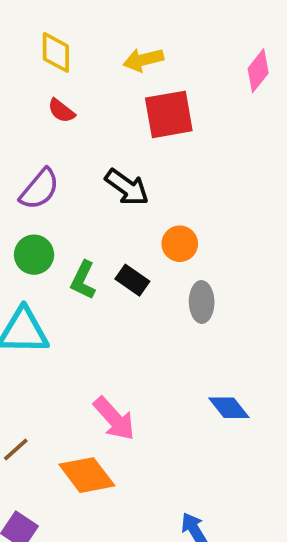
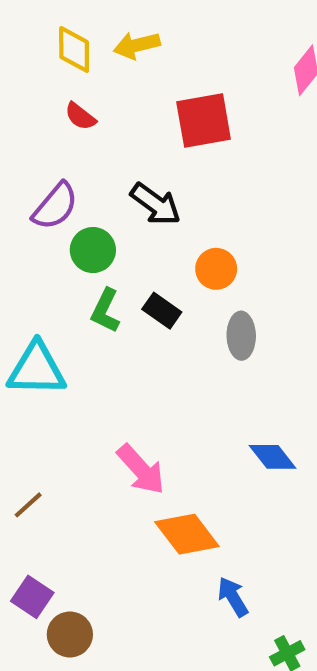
yellow arrow: (143, 60) -> (137, 45), moved
green circle: (34, 255) -> (93, 250), moved
orange diamond: (87, 475) -> (187, 534), moved

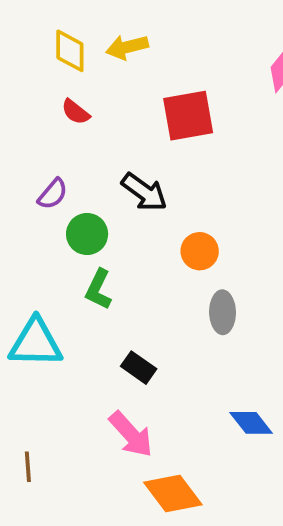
purple semicircle: (55, 206) -> (53, 194), size x0.7
black rectangle: (162, 311) -> (139, 368), moved
brown line: (28, 505) -> (28, 467), turned -52

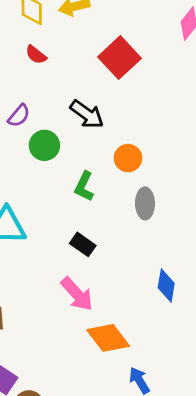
red square: (188, 116) -> (119, 58), turned -33
green L-shape: (98, 289) -> (84, 186), moved
blue diamond: (251, 423) -> (166, 286), turned 48

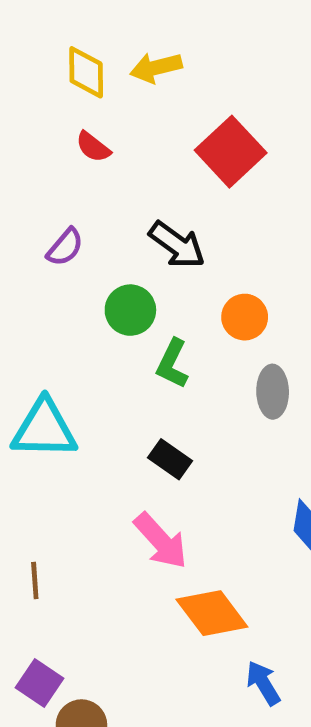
green circle: (44, 145) -> (130, 310), moved

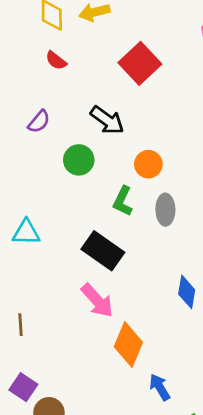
green L-shape: (172, 364) -> (123, 201), moved
cyan triangle: (44, 429) -> (26, 232), size x0.7
black rectangle: (170, 459) -> (103, 251), size x1.6
orange diamond: (212, 613) -> (128, 345), turned 60

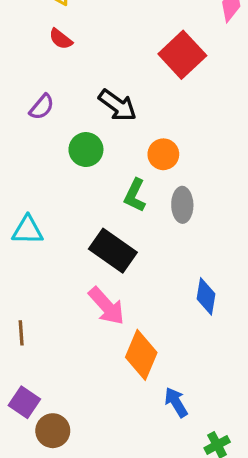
red square: (140, 63) -> (182, 55), moved

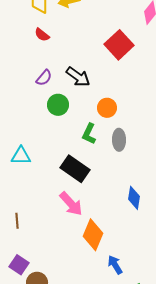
purple semicircle: (42, 107) -> (44, 78), moved

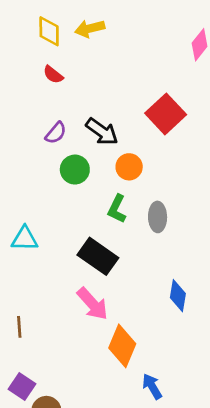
red square: (119, 45) -> (166, 114), moved
orange circle: (107, 108) -> (129, 167), moved

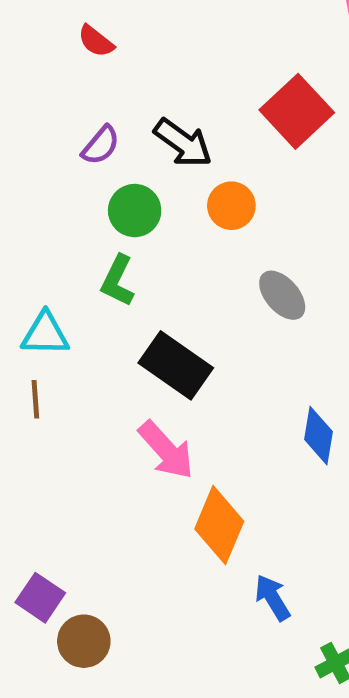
green L-shape: (117, 209) -> (118, 281), moved
gray ellipse: (158, 217) -> (282, 295), turned -40
brown line: (19, 327) -> (35, 399), moved

